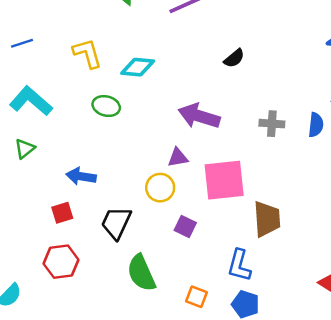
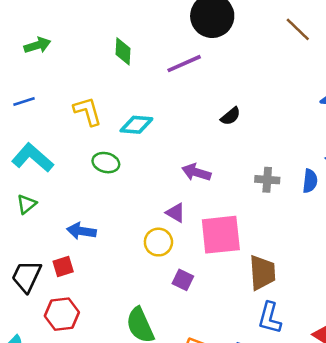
purple arrow: (199, 116) -> (196, 172), size x0.7
purple triangle: (178, 157) -> (176, 213), turned 40
black trapezoid: (116, 223) -> (26, 276), moved
blue L-shape: (239, 265) -> (270, 318), moved

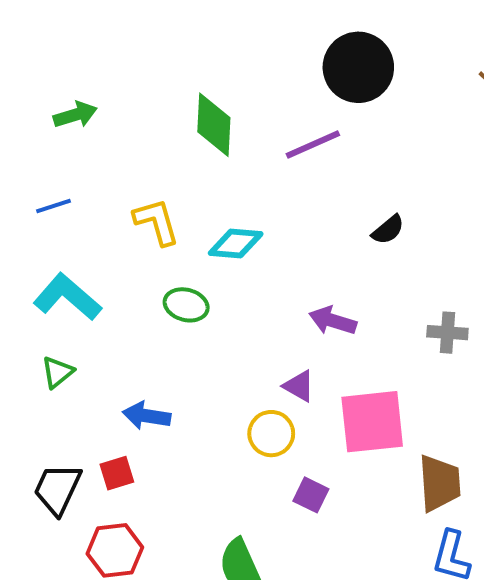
green diamond: (123, 51) -> (214, 125), size x1.4

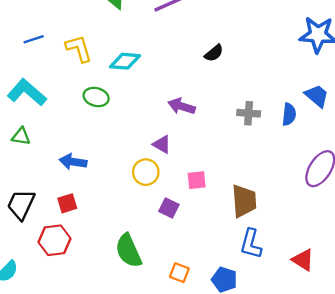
blue line: (53, 206) -> (34, 39), moved
green triangle: (57, 372) -> (21, 136), turned 48
pink square: (372, 422) -> (197, 180), moved, size x0.5
red square: (117, 473) -> (67, 203), moved

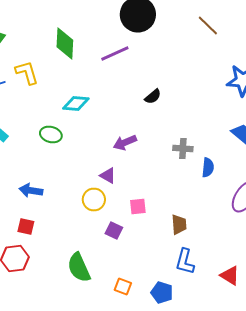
yellow L-shape: (79, 48) -> (27, 72), moved
purple arrow: (182, 106) -> (125, 142), turned -40
blue semicircle: (289, 114) -> (208, 168), moved
brown trapezoid: (244, 201) -> (179, 224), size x0.7
red square: (67, 203) -> (26, 226), turned 30

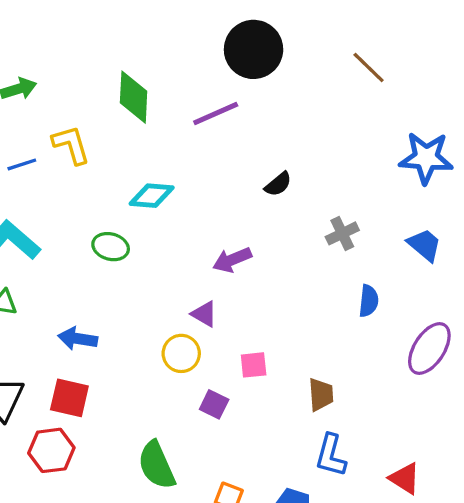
gray cross: (183, 148) -> (342, 233), moved, turned -30
red square: (26, 226) -> (69, 398), size x1.4

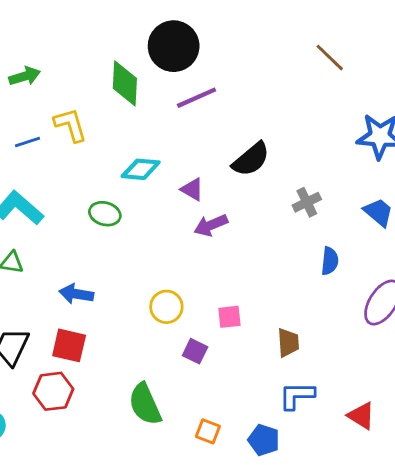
black circle: (254, 49) -> (174, 46), moved
black semicircle: (278, 184) -> (251, 159), size x1.6
purple triangle: (204, 314) -> (192, 189), moved
blue L-shape: (331, 455) -> (297, 396), turned 75

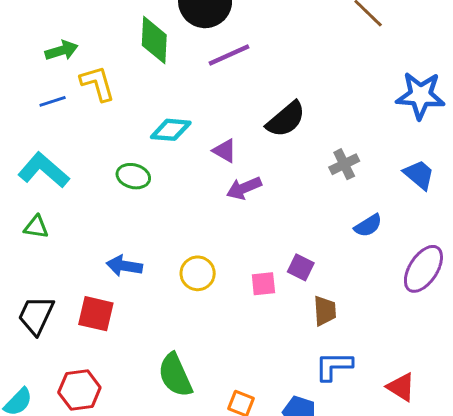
green arrow: (25, 76) -> (62, 51), moved
blue semicircle: (330, 261) -> (368, 225), turned 52
blue arrow: (76, 294) -> (124, 266), moved
purple square: (195, 351) -> (301, 267), moved
red hexagon: (53, 391) -> (79, 390), moved

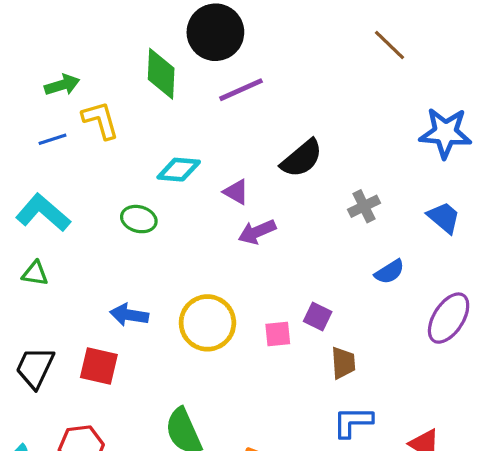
yellow circle: (198, 273) -> (207, 323), size x1.5

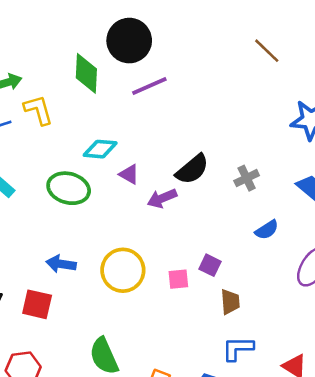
black semicircle: (302, 158) -> (192, 169), moved
purple triangle: (236, 192) -> (129, 174), moved
green ellipse: (139, 219) -> (69, 188), size x1.5

